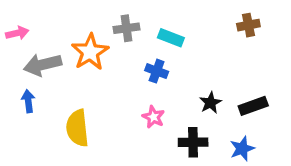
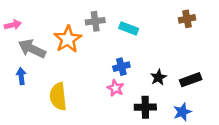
gray arrow: (43, 65) -> (32, 49), turned 40
blue cross: (157, 71) -> (121, 67), moved, turned -35

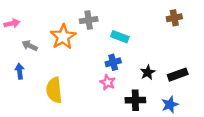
cyan rectangle: (129, 28) -> (120, 37), moved
gray arrow: (32, 49) -> (30, 46), size x0.6

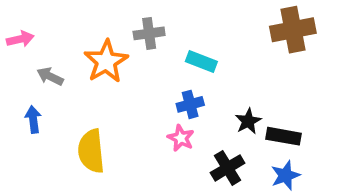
brown cross: (174, 18) -> (293, 30), size x1.6
black rectangle: (178, 75) -> (284, 136), moved, turned 30
black cross: (135, 100) -> (228, 168), turned -30

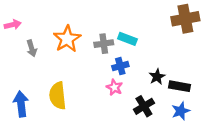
gray cross: (149, 33) -> (104, 44), moved
gray arrow: (50, 76) -> (32, 48), turned -133
blue arrow: (33, 119) -> (21, 104), moved, size x1.5

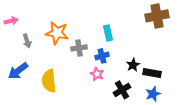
orange star: (67, 39) -> (57, 33), turned -30
cyan rectangle: (127, 39) -> (108, 33), turned 56
gray cross: (104, 44) -> (79, 48), moved
blue arrow: (21, 104) -> (18, 71), moved, turned -120

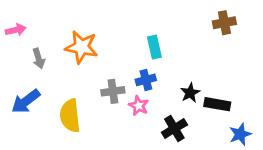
brown cross: (157, 16) -> (224, 23), size x0.7
gray cross: (79, 48) -> (113, 91), moved
blue star: (153, 94) -> (240, 134), moved

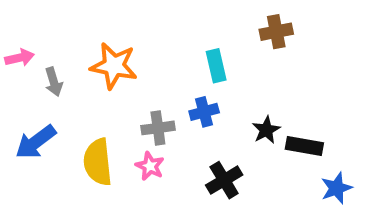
brown cross: (224, 23) -> (276, 32), moved
pink arrow: (16, 30) -> (20, 58), moved
pink star: (139, 106) -> (150, 166), moved
black cross: (174, 129) -> (224, 180), moved

